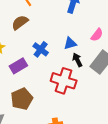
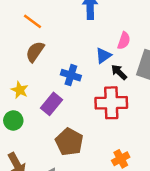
pink semicircle: (97, 35) -> (124, 41), moved

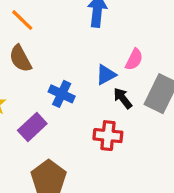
brown semicircle: (35, 52) -> (20, 59), turned -70
red cross: (111, 103) -> (108, 136), size x0.7

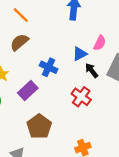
brown semicircle: (20, 59) -> (19, 42), turned 78
red cross: (108, 136) -> (81, 97), turned 30

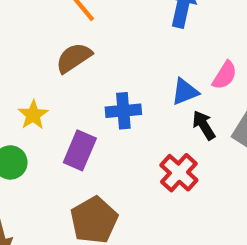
blue cross: (49, 67) -> (123, 111), turned -36
purple rectangle: (28, 91) -> (80, 150), turned -30

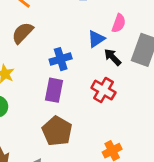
purple rectangle: (80, 150) -> (54, 90), moved

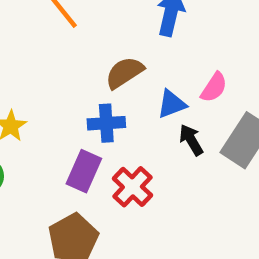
brown semicircle: (22, 33) -> (124, 73), moved
red cross: (103, 90) -> (132, 187), moved

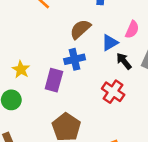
purple rectangle: (84, 171) -> (54, 80), moved
red cross: (132, 187) -> (113, 92), moved

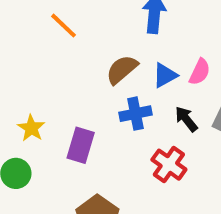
blue triangle: (110, 43) -> (165, 75), moved
blue cross: (75, 59) -> (136, 114), moved

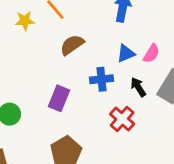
brown semicircle: (122, 70) -> (72, 45), moved
yellow star: (31, 128) -> (25, 21), moved, turned 30

